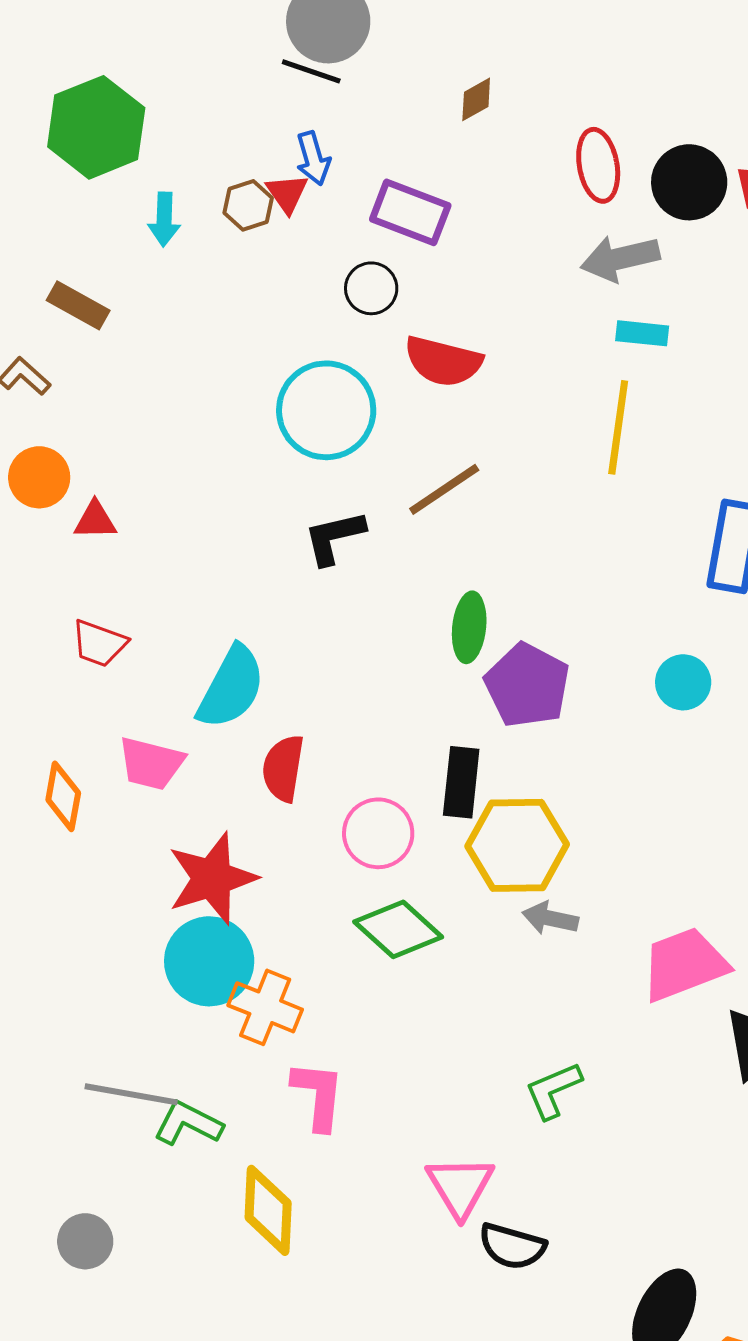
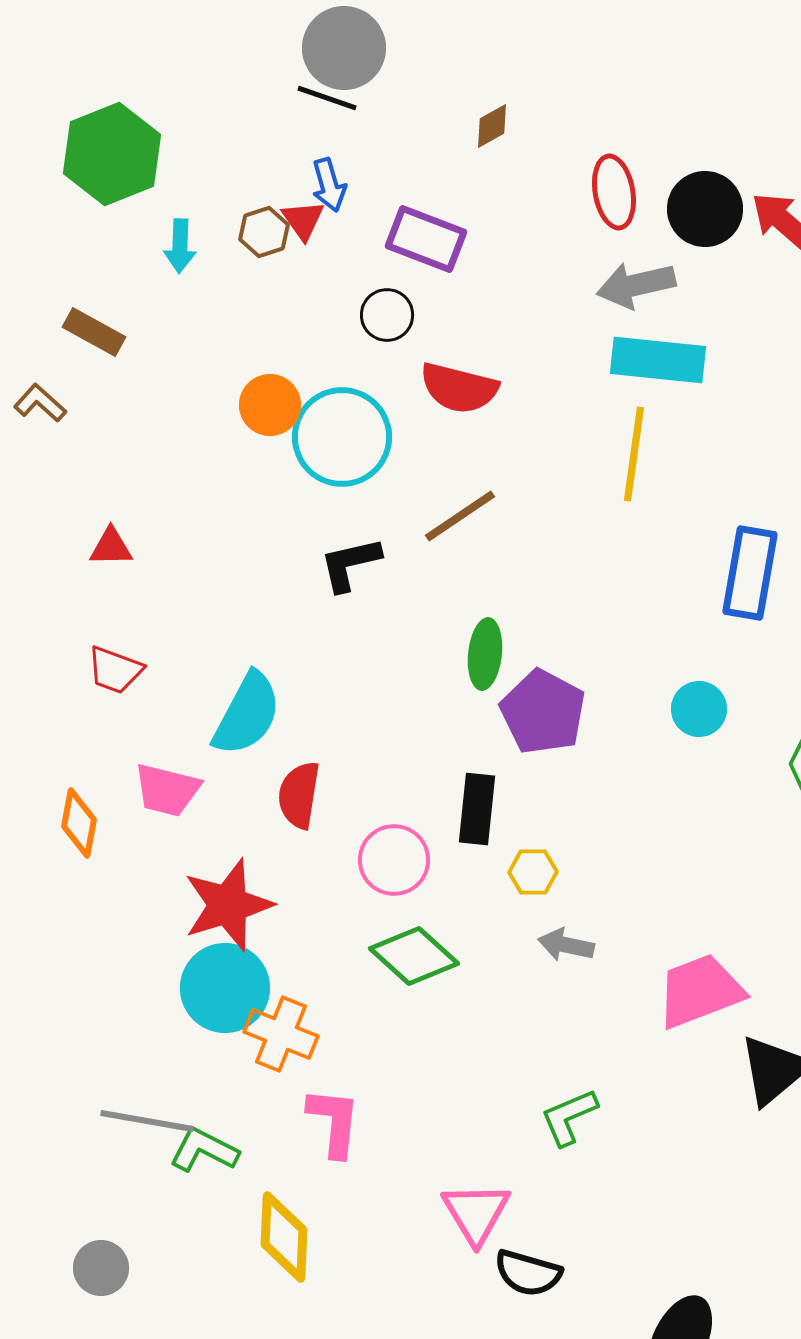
cyan rectangle: (642, 333) -> (658, 360), size x1.8
orange circle: (39, 477) -> (270, 405), moved
yellow hexagon: (517, 845) -> (533, 872), size x0.5

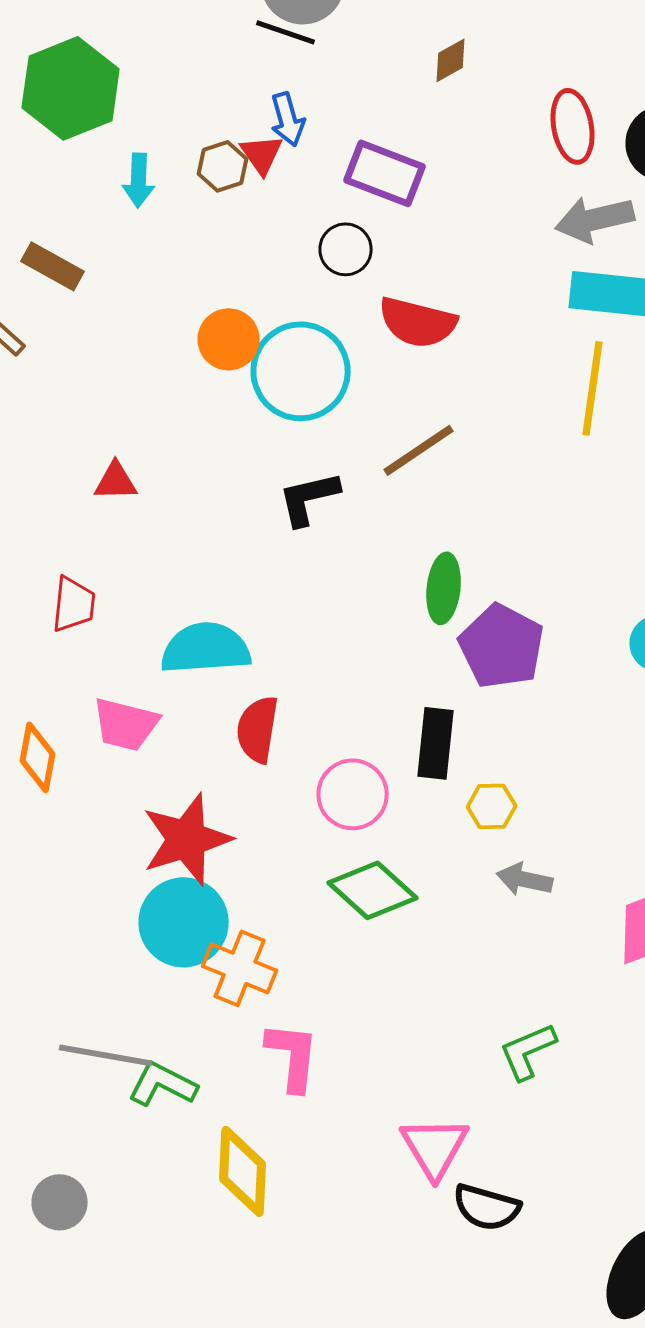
red triangle: (111, 547) -> (116, 481), moved
red trapezoid: (115, 670) -> (74, 604), turned -104
cyan semicircle: (247, 714) -> (206, 648), turned -122

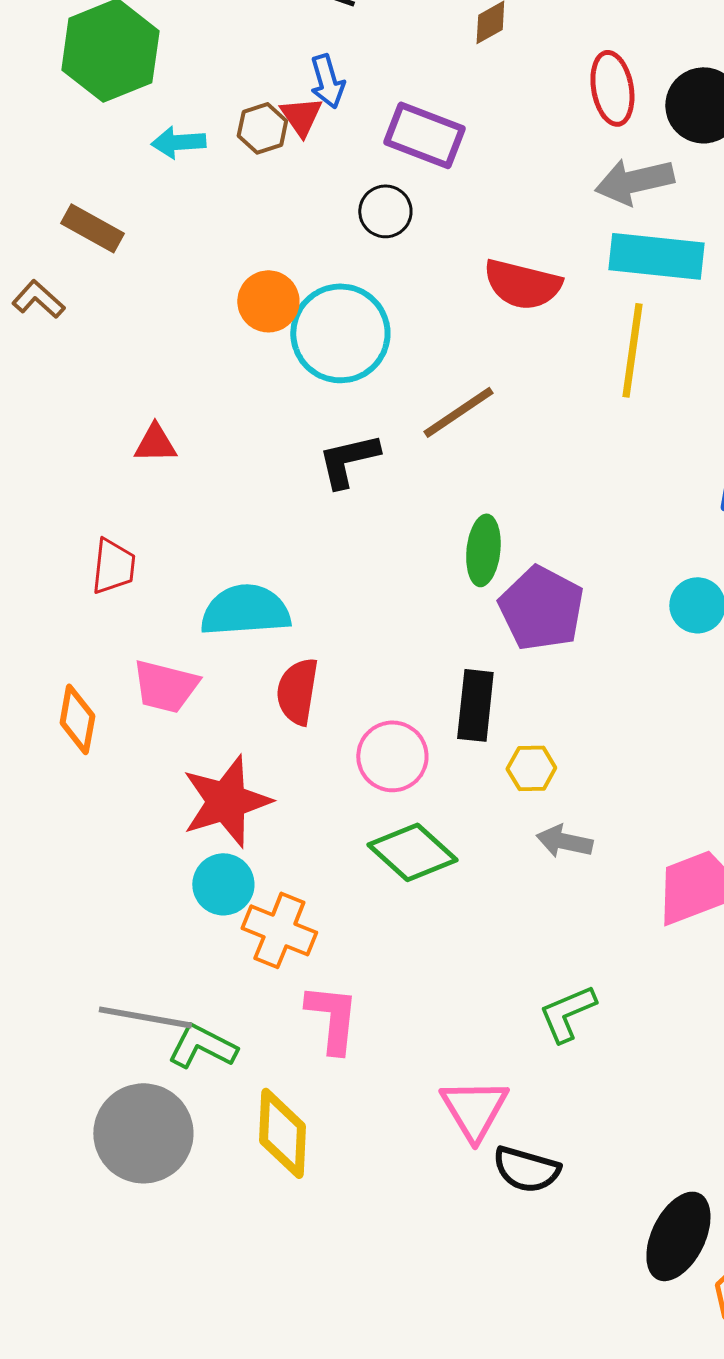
cyan arrow: (139, 180) -> (178, 142), turned 84
red semicircle: (418, 322) -> (522, 284), moved
cyan circle: (184, 922) -> (223, 884), size x0.7
gray circle: (60, 1202) -> (143, 1133), moved, size x1.8

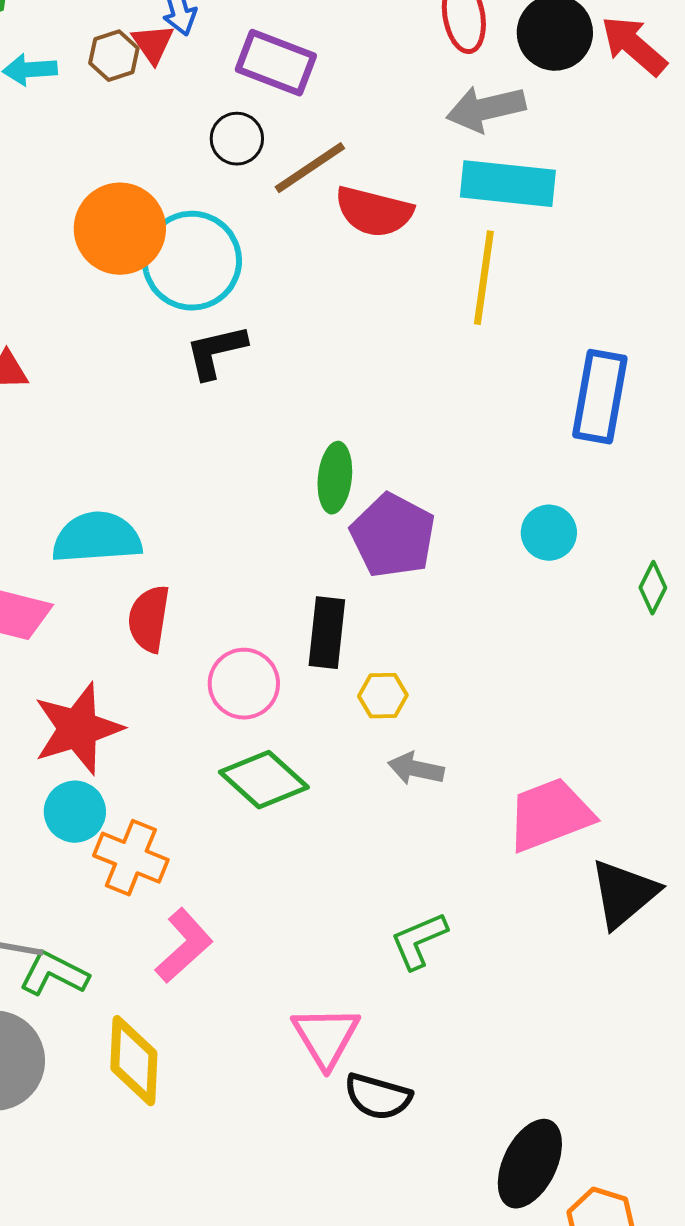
orange circle: (268, 301) -> (120, 229), size x1.5
brown line: (458, 412) -> (310, 168), moved
black L-shape: (348, 460) -> (216, 352), moved
pink L-shape: (332, 1018) -> (184, 946), turned 42

